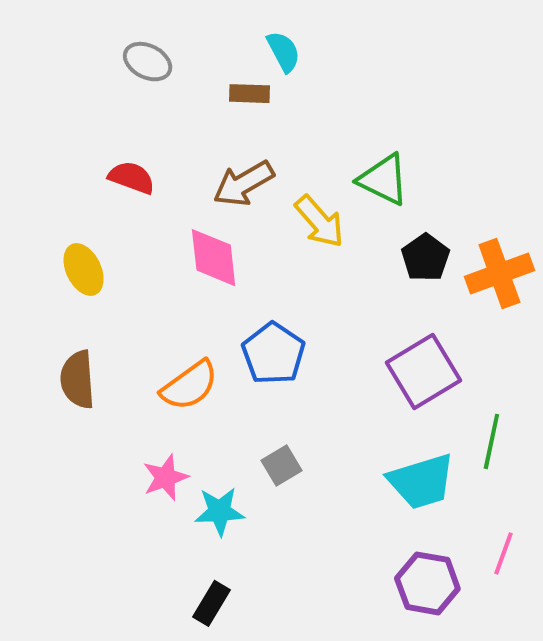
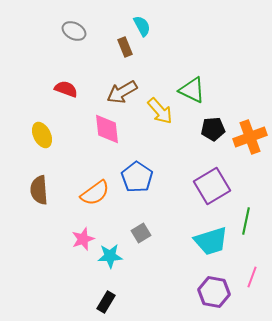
brown rectangle: (250, 94) -> (125, 47), turned 66
black pentagon: (425, 258) -> (213, 129), turned 30

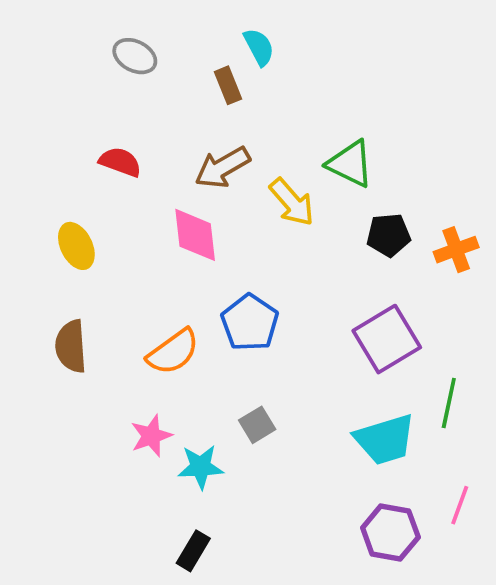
orange cross: (250, 137) -> (456, 250), size x0.7

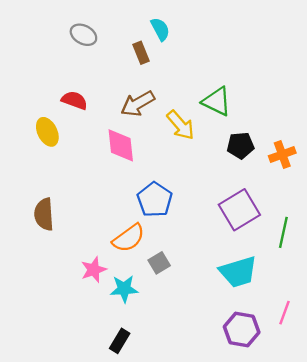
yellow ellipse: (76, 246) -> (47, 132), moved
orange semicircle: (173, 352) -> (129, 238), moved
green line: (449, 403) -> (283, 232), moved

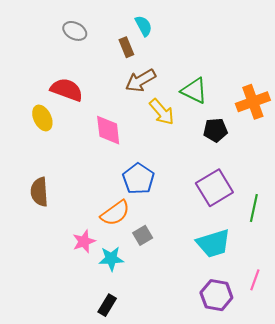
red semicircle: (74, 100) -> (67, 90), size x1.4
brown arrow: (138, 104) -> (141, 81), moved
orange cross: (282, 154) -> (253, 102), moved, size x1.4

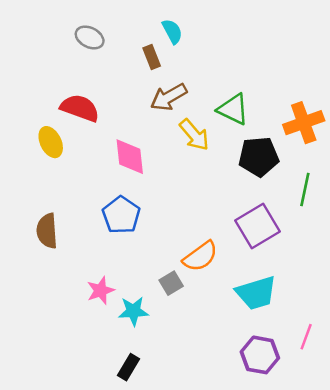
black pentagon: (215, 130) -> (259, 157), size x1.4
blue pentagon: (139, 179) -> (121, 215), moved
green line: (254, 208) -> (305, 190), moved
orange semicircle: (115, 213) -> (200, 256), moved

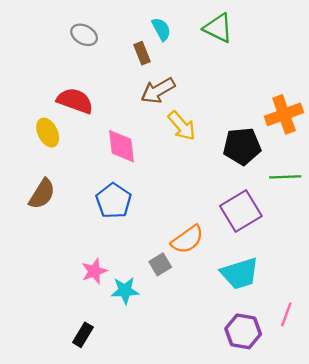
green triangle: (233, 109) -> (218, 28), moved
green line: (305, 190) -> (285, 177), turned 76
brown semicircle: (47, 231) -> (42, 194), moved, turned -144
black rectangle: (129, 367) -> (83, 335), moved

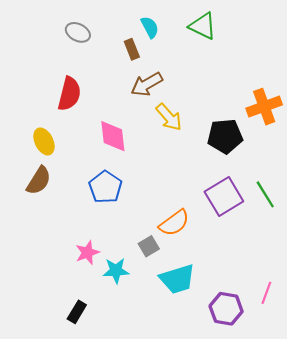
red semicircle: (75, 101) -> (69, 94), turned 84
yellow ellipse: (48, 133) -> (44, 141), moved
green line: (285, 177) -> (265, 194), moved, turned 60
cyan trapezoid: (240, 273) -> (177, 279), moved

